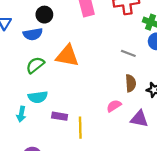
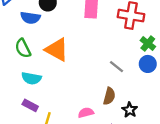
green semicircle: (35, 65) -> (23, 48), turned -96
cyan semicircle: (38, 97) -> (31, 78), moved

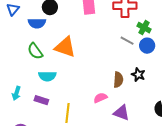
gray line: (117, 67) -> (127, 41), moved
purple rectangle: (30, 105) -> (41, 100), moved
black star: (130, 110) -> (138, 75), moved

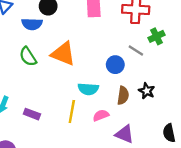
green cross: (144, 28) -> (157, 36), turned 32
blue circle: (147, 46) -> (115, 65), moved
cyan semicircle: (47, 76) -> (88, 89), moved
yellow line: (67, 113) -> (72, 112), moved

